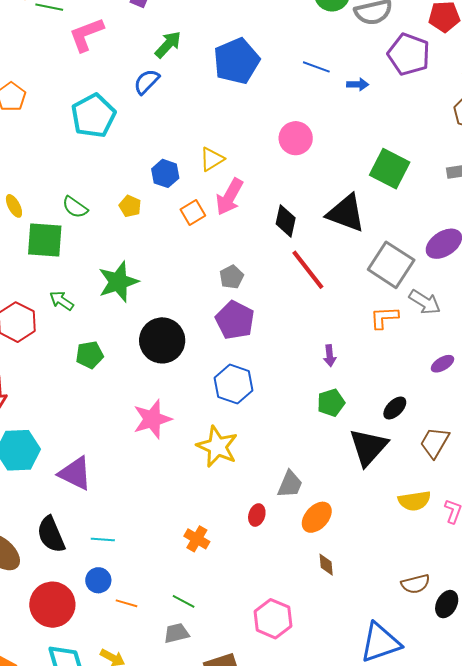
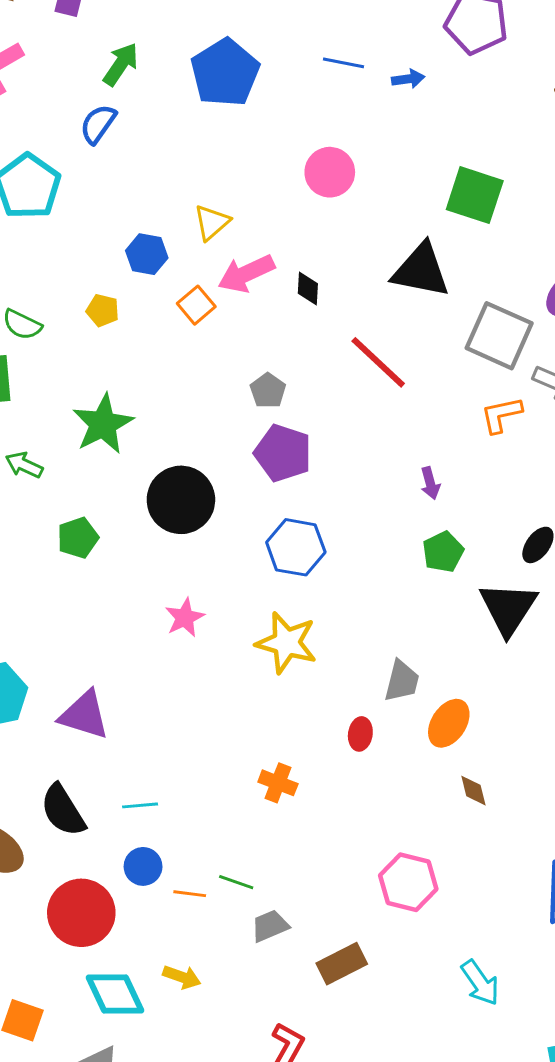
pink arrow: (229, 197) -> (246, 274), turned 45
black diamond: (286, 221) -> (308, 289), moved, size x0.7
pink star: (152, 419) -> (185, 618), size x0.7
green line: (184, 601) -> (236, 882), moved

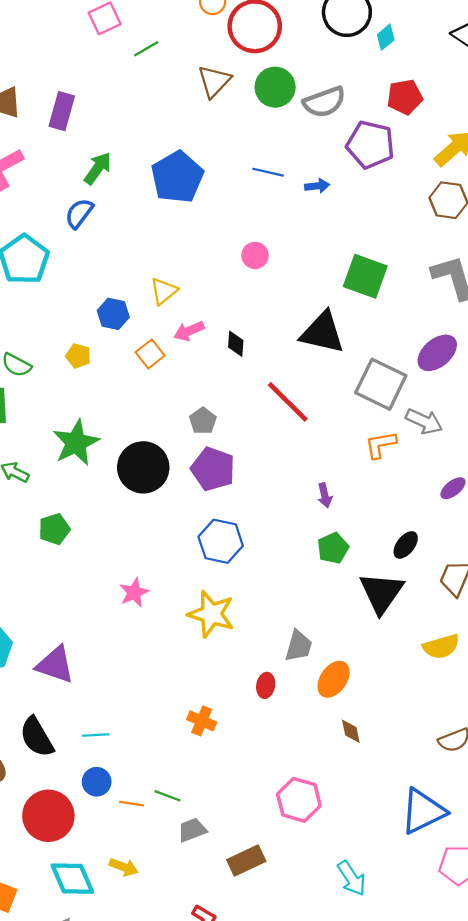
pink circle: (330, 172) -> (255, 255), size x0.7
pink arrow: (246, 274) -> (189, 331), size x0.7
black circle: (181, 500) -> (143, 467), moved

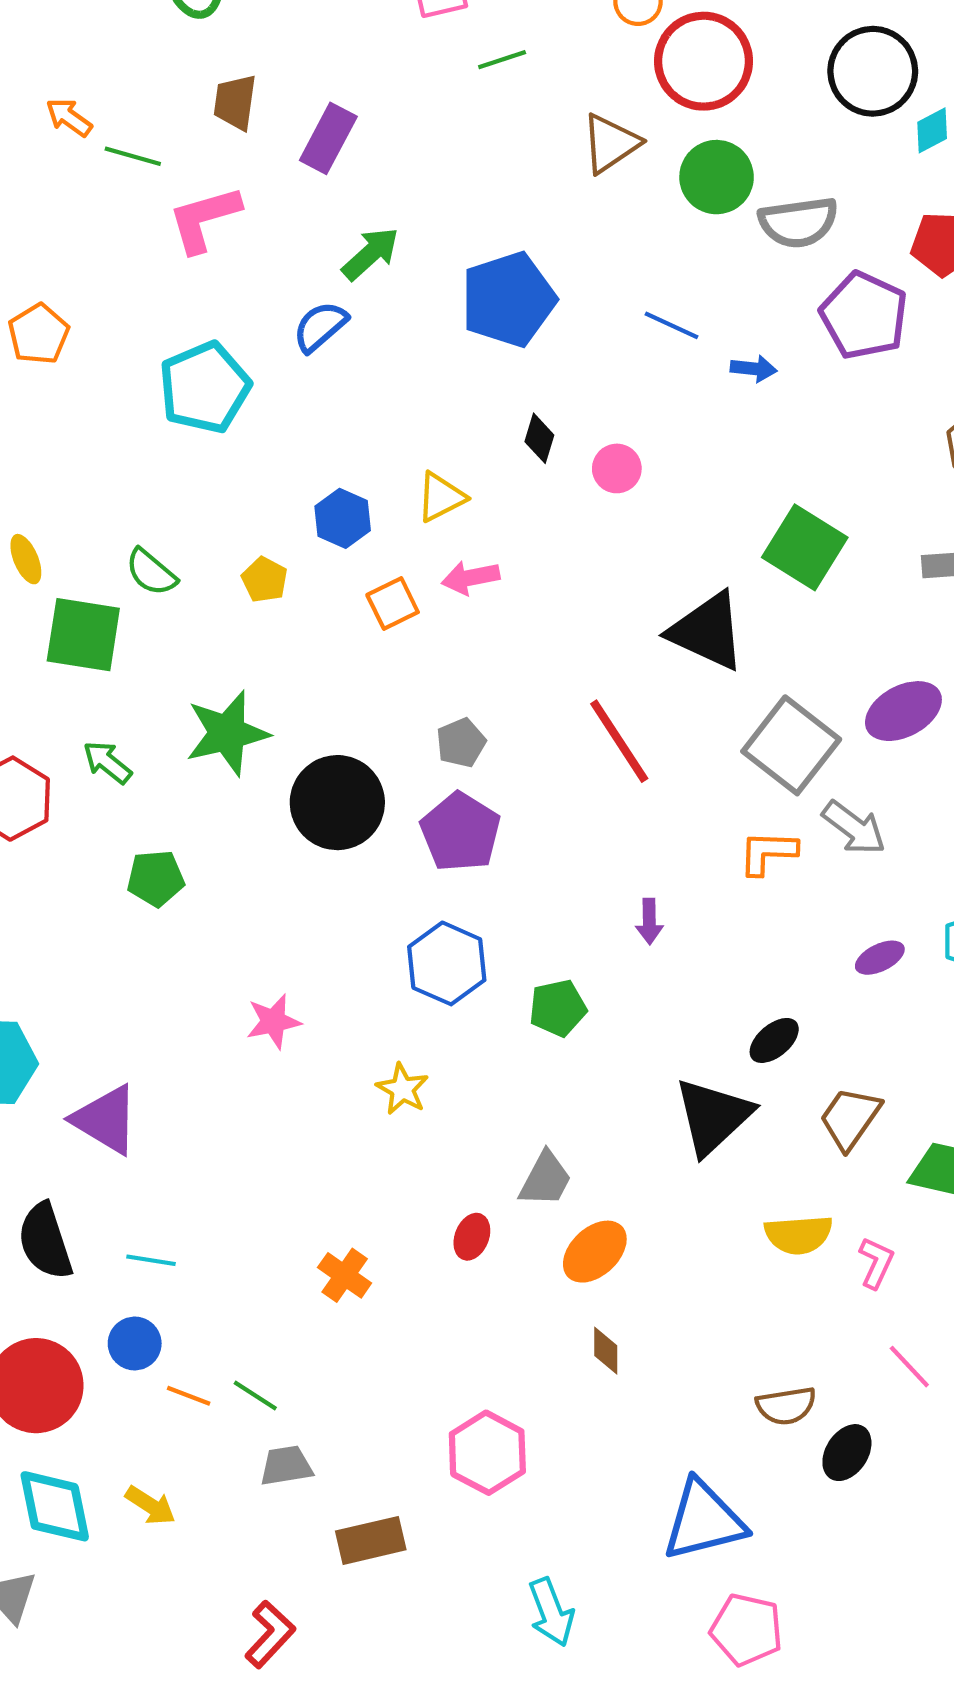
black diamond: (236, 344) -> (539, 438), moved
green pentagon: (333, 548) -> (558, 1008), moved
yellow star: (211, 614) -> (402, 1089), size x0.6

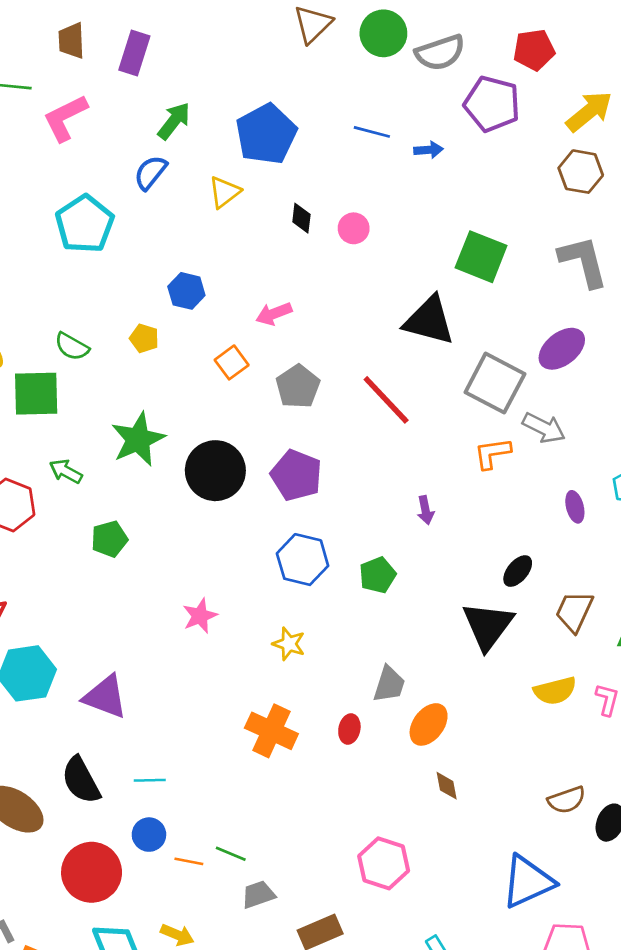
yellow triangle: (441, 497) -> (224, 192), moved
orange square: (393, 603) -> (232, 362), moved
gray pentagon: (461, 743) -> (298, 386), moved, size x1.4
purple ellipse: (880, 958) -> (575, 507), turned -68
orange cross: (345, 1275) -> (271, 731), moved, size x1.5

